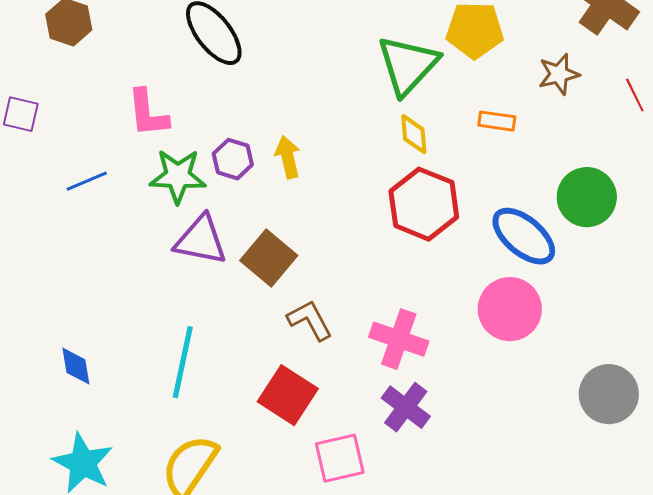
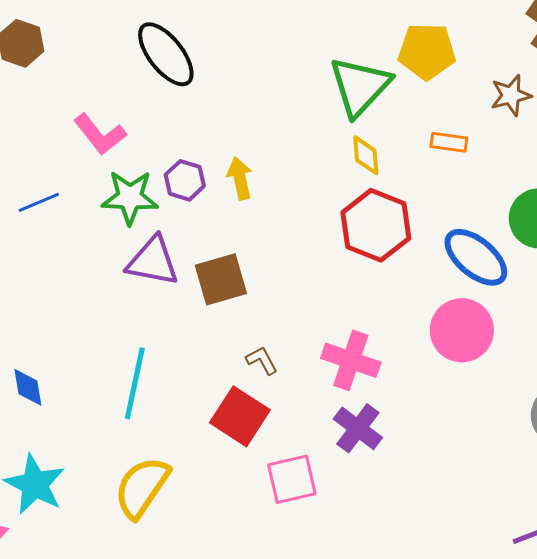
pink L-shape: (148, 113) -> (100, 134), turned -32
brown square: (269, 258) -> (221, 279), turned 34
brown L-shape: (310, 320) -> (262, 360), moved, size x0.7

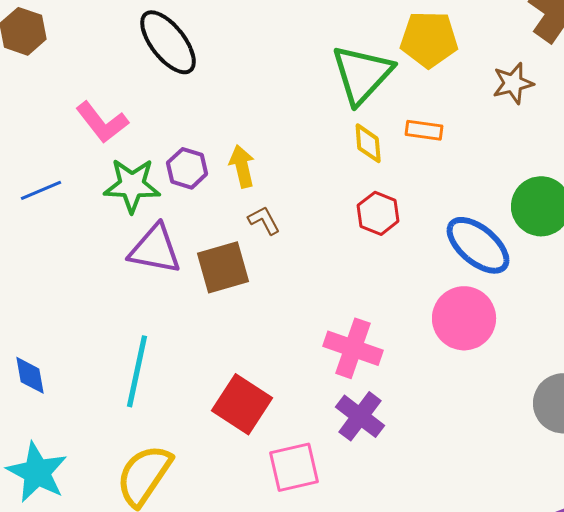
orange rectangle: (449, 142) -> (424, 130), moved
red hexagon: (376, 225) -> (378, 213), size x0.6
brown L-shape: (262, 360) -> (264, 220), moved

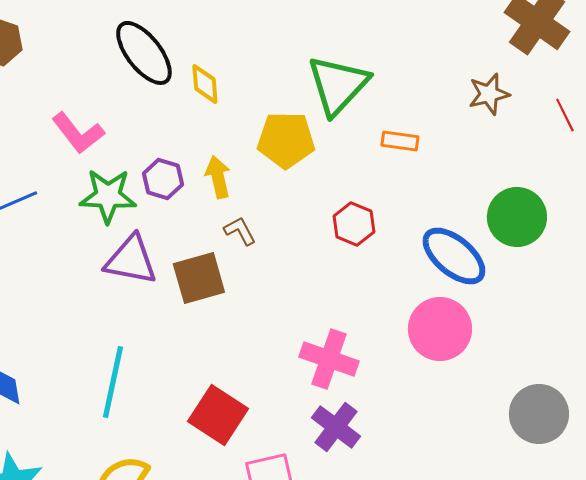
yellow pentagon: (429, 39) -> (286, 140), moved
yellow diamond: (368, 143) -> (205, 84), moved

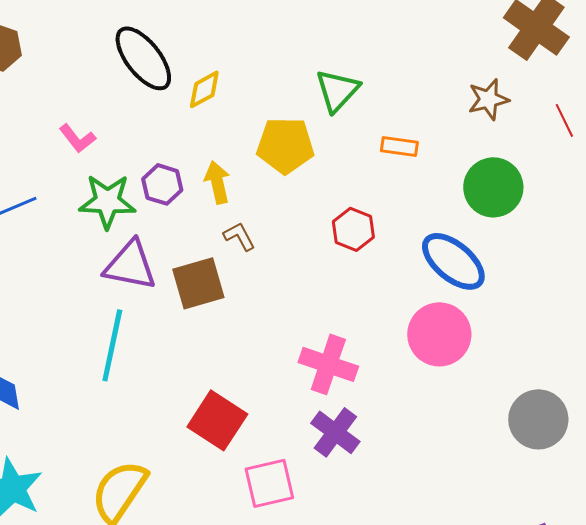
yellow diamond: (205, 84) -> (204, 89), turned 66
green triangle: (338, 85) -> (337, 90), size x0.7
pink L-shape: (78, 133) -> (77, 138), size x0.7
green circle: (517, 217) -> (493, 187), moved
cyan line: (113, 382) -> (112, 345), moved

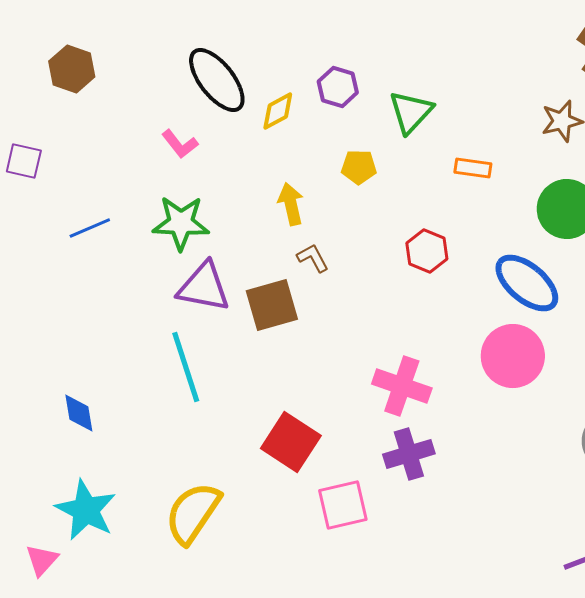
pink L-shape: (77, 138) -> (180, 144), moved
yellow pentagon: (285, 145) -> (359, 167), size x0.6
purple hexagon: (162, 184) -> (338, 87), moved
cyan line: (112, 345) -> (186, 367), turned -30
purple cross: (335, 432) -> (409, 454), turned 36

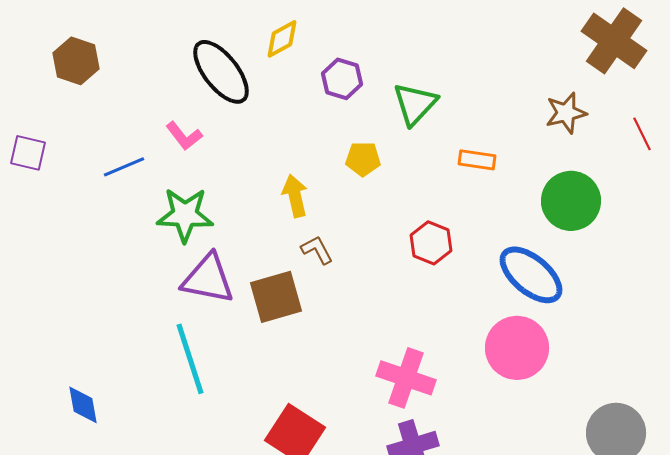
yellow diamond: (278, 111) -> (282, 39), moved
blue line: (90, 228) -> (124, 167), moved

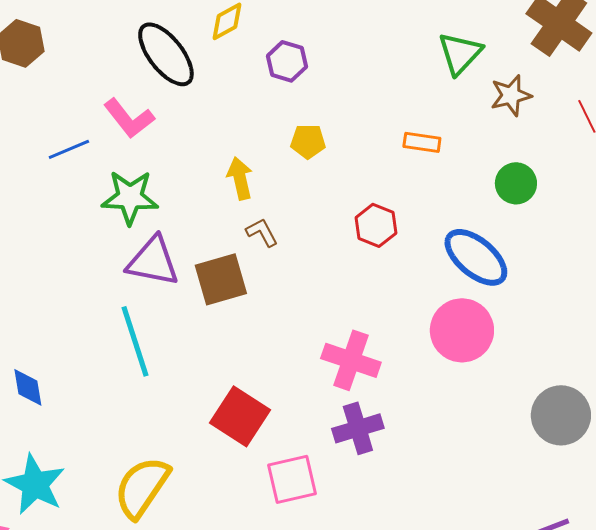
green triangle: (415, 104) -> (460, 53), moved
pink L-shape: (184, 136) -> (129, 118), size x1.4
green circle: (571, 201) -> (516, 183), size x0.7

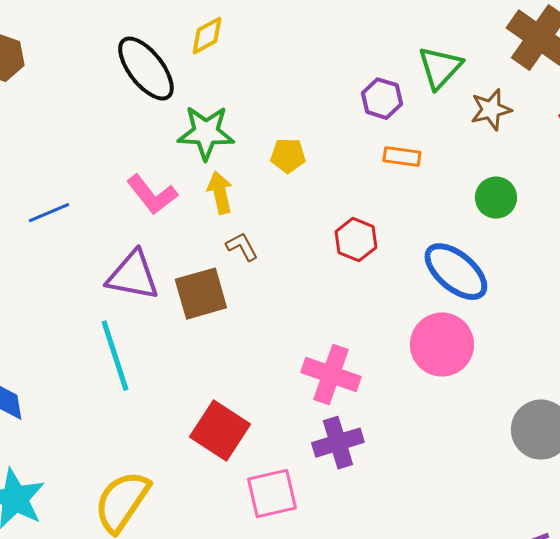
purple hexagon: (287, 61) -> (382, 99), moved
pink L-shape: (129, 118) -> (152, 195), moved
blue line: (69, 149) -> (49, 213), moved
green star: (130, 197) -> (206, 133), moved

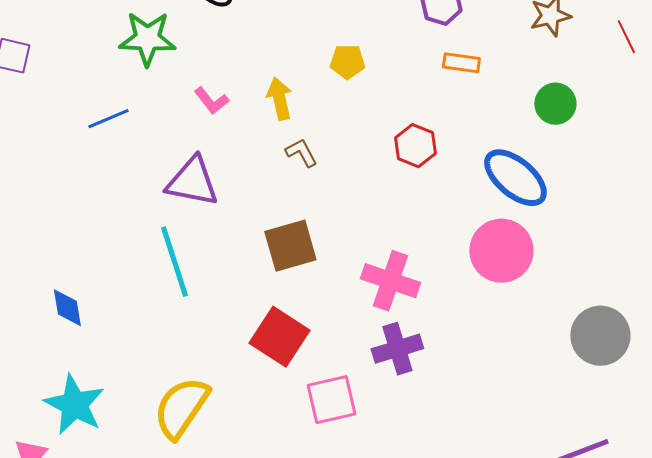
green star: (206, 133) -> (147, 39), moved
pink L-shape: (152, 195) -> (211, 101), size x0.7
brown square: (201, 294) -> (290, 246), moved

